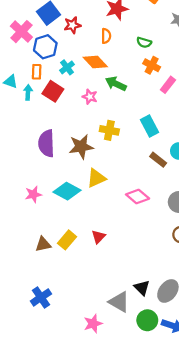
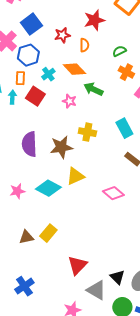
red star: (72, 25) -> (62, 35), moved
green semicircle: (144, 42) -> (119, 51), turned 136
red triangle: (98, 237) -> (77, 265), moved, size x1.5

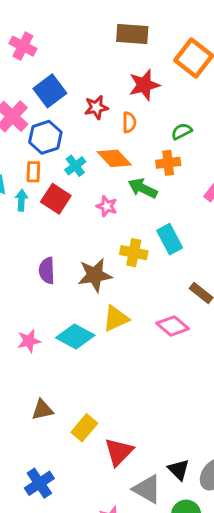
orange cross: (126, 72) -> (168, 163), moved, turned -35
cyan rectangle: (124, 128) -> (170, 239), moved
purple semicircle: (29, 144) -> (47, 271), size x0.7
pink diamond: (113, 193) -> (173, 326), moved
yellow rectangle: (48, 233) -> (84, 428), moved

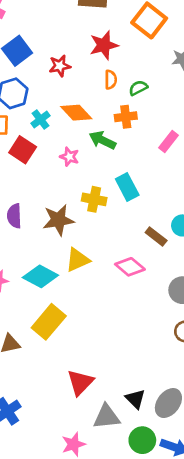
orange semicircle: (129, 122) -> (111, 80), moved
yellow rectangle: (84, 428) -> (49, 322), moved, size x1.4
gray triangle: (147, 489) -> (107, 417), turned -36

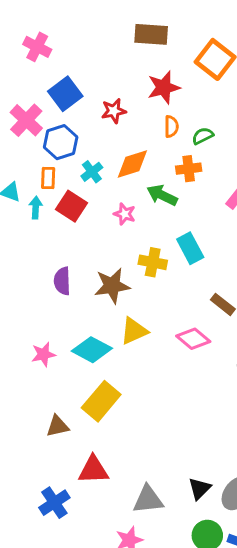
orange diamond: (76, 113) -> (132, 164), turned -64
red triangle: (80, 382) -> (93, 470), moved, turned 44
black triangle: (135, 399) -> (200, 489), turned 30
gray triangle: (107, 417) -> (148, 500), moved

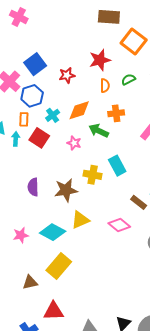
brown rectangle: (151, 34) -> (109, 17), moved
pink cross: (37, 47) -> (19, 17), moved
green semicircle: (203, 136) -> (128, 79), moved

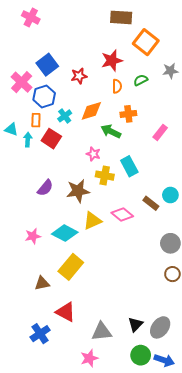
pink star: (74, 143) -> (93, 154), moved
purple semicircle: (33, 187) -> (45, 188), turned -138
pink diamond: (119, 225) -> (122, 215), moved
red triangle: (54, 311) -> (66, 312), turned 30

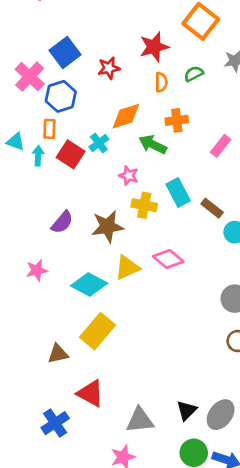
cyan cross: (65, 116) -> (99, 143), moved
brown rectangle: (151, 203) -> (212, 208), moved
pink star: (33, 236) -> (37, 270), moved

